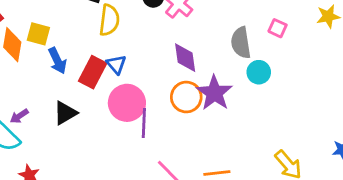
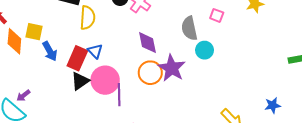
black triangle: (65, 113) -> (80, 81), moved

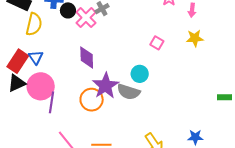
gray semicircle: (189, 28) -> (129, 92), moved, turned -70
orange circle: (150, 73) -> (92, 100), moved

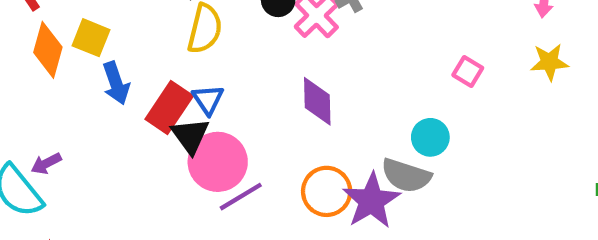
black triangle: (17, 83) -> (190, 136), moved, turned -42
purple star: (106, 86) -> (371, 201), moved
purple line: (52, 102) -> (241, 197), turned 50

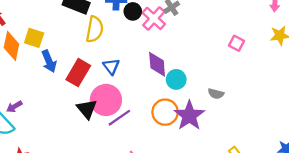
blue triangle: (208, 100) -> (111, 66), moved
black triangle: (190, 136) -> (87, 109), moved
cyan circle: (430, 137) -> (176, 79), moved
gray semicircle: (406, 176) -> (216, 94), moved, size x0.6

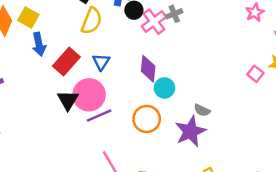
pink square: (237, 43) -> (255, 74), moved
purple star: (189, 116) -> (190, 131), moved

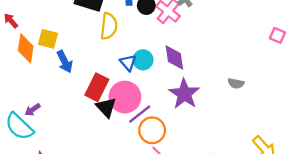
red rectangle: (66, 61) -> (97, 87), moved
cyan circle: (164, 88) -> (143, 60), moved
orange circle: (147, 119) -> (152, 130), moved
purple star: (190, 131) -> (184, 94), moved

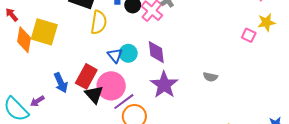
yellow square: (48, 39) -> (44, 32), size x1.5
blue arrow: (65, 62) -> (61, 83), moved
purple arrow: (33, 110) -> (37, 101), moved

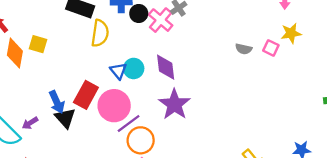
yellow square: (44, 32) -> (38, 44), size x0.6
gray semicircle: (210, 77) -> (244, 49), moved
black triangle: (94, 95) -> (65, 118), moved

